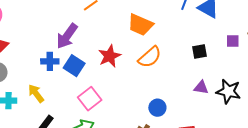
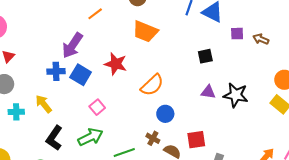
purple square: (233, 41) -> (237, 34), moved
red star: (110, 56) -> (116, 64), turned -30
orange semicircle: (150, 57) -> (152, 85), moved
pink square: (90, 99) -> (97, 107), size x0.7

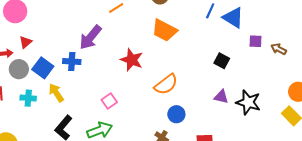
black square: (205, 56) -> (222, 61), turned 35
blue square: (81, 75) -> (43, 68), moved

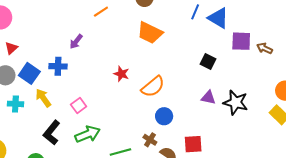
purple arrow: (90, 37) -> (76, 42), size x0.6
purple square: (256, 41) -> (241, 41), size x1.5
red star: (132, 60) -> (121, 74), moved, size x0.7
pink square: (109, 101) -> (79, 106), moved

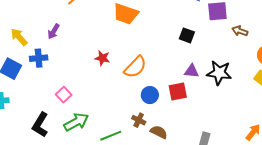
brown arrow: (265, 48) -> (240, 31), moved
yellow arrow: (43, 98) -> (19, 37), moved
red square: (193, 144) -> (178, 92), moved

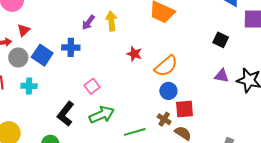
yellow arrow: (19, 37) -> (111, 21), moved, turned 30
red square: (178, 92) -> (185, 109), moved
blue circle: (150, 95) -> (168, 91), moved

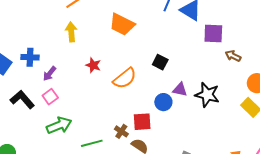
purple arrow: (88, 22) -> (49, 74), moved
black square: (221, 40) -> (160, 62), moved
blue circle: (168, 91) -> (163, 102), moved
black L-shape: (66, 114) -> (22, 99), moved, turned 100

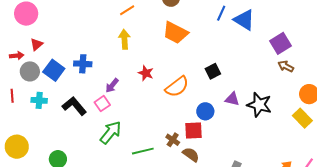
purple square: (213, 33) -> (281, 43), moved, turned -35
black square: (160, 62) -> (213, 71), turned 35
purple arrow: (49, 74) -> (112, 85), moved
blue circle: (163, 102) -> (205, 111), moved
green arrow: (59, 125) -> (111, 132), turned -30

